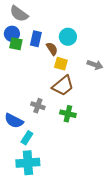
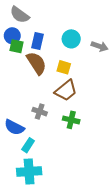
brown semicircle: (52, 49) -> (36, 63), moved, size x1.6
gray arrow: (95, 65) -> (100, 46), moved

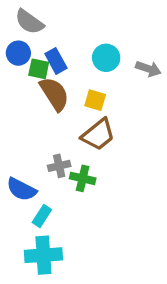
blue rectangle: (38, 41) -> (56, 61), turned -42
green square: (16, 46) -> (39, 69), moved
gray cross: (40, 112) -> (59, 166), turned -32
green cross: (71, 120) -> (83, 178), moved

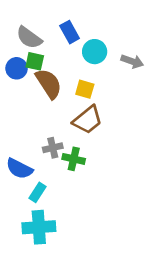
gray semicircle: (29, 22) -> (29, 38), moved
blue circle: (18, 53) -> (17, 68), moved
blue rectangle: (56, 61) -> (70, 32), moved

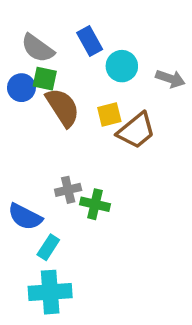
yellow square: (85, 89) -> (109, 115), turned -30
brown trapezoid: (88, 120) -> (136, 131), moved

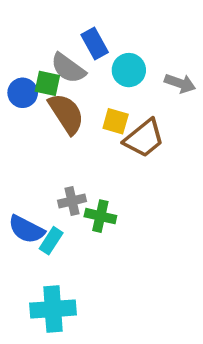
gray semicircle: (38, 48) -> (68, 68), moved
yellow square: (109, 115) -> (116, 121), turned 30
cyan rectangle: (48, 247) -> (51, 241), moved

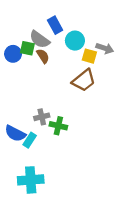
brown semicircle: (66, 114) -> (43, 56), moved, size x0.6
yellow square: (116, 121) -> (89, 56), moved

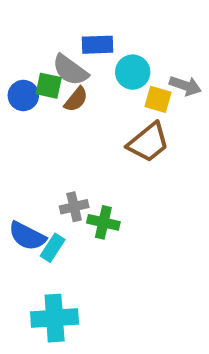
blue rectangle: (55, 25) -> (98, 45), turned -63
brown semicircle: (43, 56) -> (76, 99), turned 72

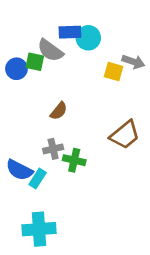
cyan circle: (133, 72) -> (88, 38), moved
brown semicircle: (76, 99) -> (59, 111), moved
brown trapezoid: (148, 142) -> (125, 135), moved

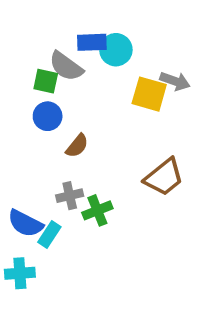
blue circle: (16, 69) -> (48, 116), moved
yellow square: (114, 72) -> (149, 94), size x1.4
green cross: (74, 160) -> (97, 210), turned -35
cyan cross: (39, 229) -> (20, 273), moved, size x0.7

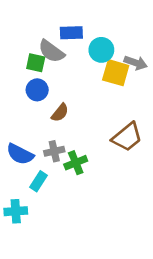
cyan circle: (116, 50) -> (101, 50), moved
blue semicircle: (25, 223) -> (20, 154), moved

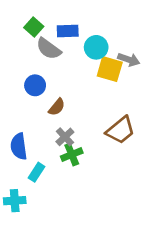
green square: (36, 63) -> (34, 27), moved, turned 30
gray cross: (54, 151) -> (65, 137), moved, turned -30
blue semicircle: (20, 154) -> (19, 146), turned 55

